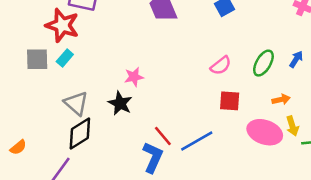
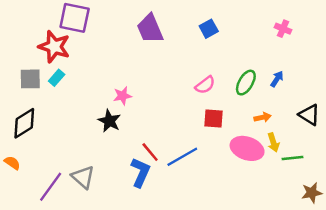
gray triangle: (76, 103) -> (83, 177), moved
black diamond: (80, 133) -> (24, 123), moved
orange semicircle: (18, 147) -> (12, 163), turned -105

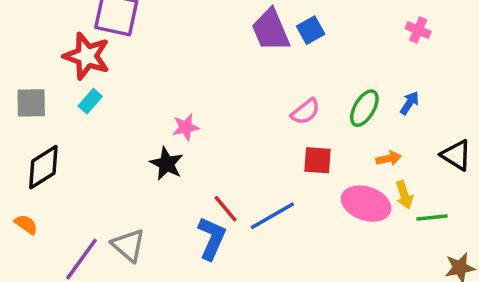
purple trapezoid: (150, 29) -> (271, 30), moved
gray square: (30, 79) -> (31, 103), moved

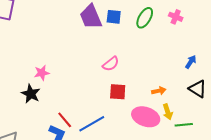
blue square: (311, 30) -> (114, 17), turned 35
blue arrow: (409, 103) -> (191, 62), moved
green ellipse: (364, 108) -> (145, 18), moved

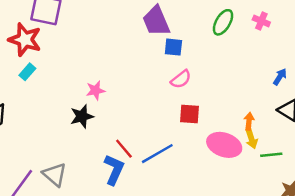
blue square: (114, 17) -> (173, 47), moved
orange arrow: (159, 91) -> (249, 121), moved, turned -72
black star: (31, 94) -> (82, 116), turned 30

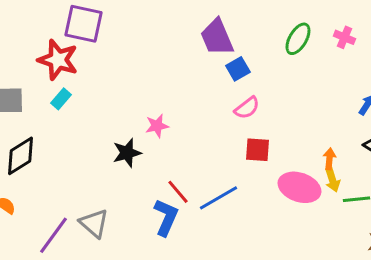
blue square: (173, 47) -> (238, 69), turned -36
pink star: (95, 90) -> (157, 126), moved

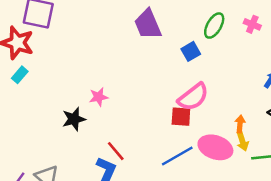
blue square: (238, 69) -> (191, 51), moved
pink semicircle: (247, 108) -> (193, 97), moved, size x1.5
blue line: (218, 198) -> (177, 156), moved

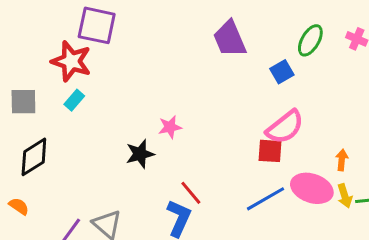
yellow arrow: (242, 141) -> (345, 196), moved

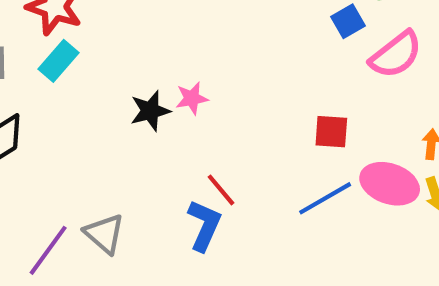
cyan rectangle: (74, 100) -> (59, 61), size x1.4
pink semicircle: (285, 127) -> (396, 55), moved
black star: (140, 154) -> (150, 111), moved

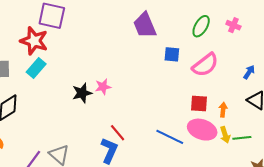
blue square: (348, 21) -> (172, 54), moved, turned 35
red square: (331, 132) -> (199, 103), moved
blue line: (325, 198) -> (170, 137), turned 56

